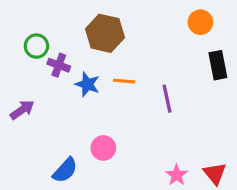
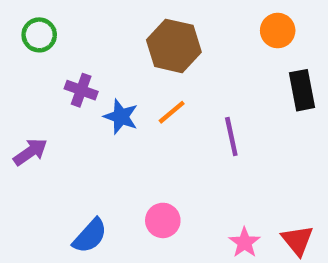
brown hexagon: (105, 33) -> (174, 46), moved
green circle: (36, 46) -> (39, 35), moved
orange line: (124, 81) -> (172, 112), turned -45
pink circle: (103, 148) -> (163, 220), moved

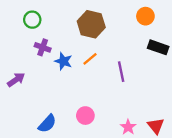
green circle: (39, 35) -> (32, 20), moved
black rectangle: (302, 90) -> (158, 47), turned -60

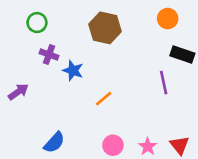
orange line: (90, 59) -> (104, 99), moved
purple line: (121, 72) -> (164, 83), moved
pink circle: (85, 116) -> (113, 145), moved

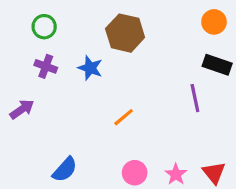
orange circle: (168, 19) -> (214, 22), moved
purple cross: (49, 55) -> (46, 66), moved
blue star: (73, 71) -> (90, 68), moved

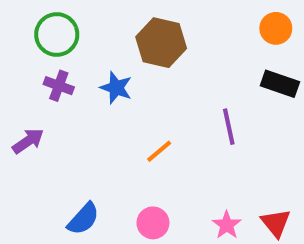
green circle: (44, 27) -> (57, 35), size x1.4
purple line: (195, 98) -> (229, 127), moved
pink circle: (135, 173) -> (153, 223), moved

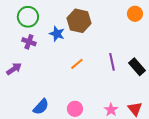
black rectangle: (280, 84) -> (137, 67), moved, turned 30
blue star: (116, 88) -> (57, 34), moved
orange line: (159, 151) -> (77, 64), moved

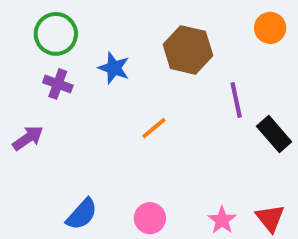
brown hexagon: (79, 21) -> (188, 50), moved
purple line: (112, 62) -> (236, 100), moved

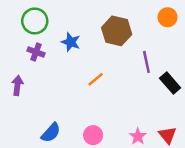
purple arrow: (28, 138) -> (17, 86), turned -48

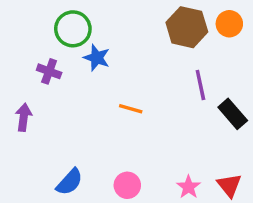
green circle: (35, 21) -> (73, 29), moved
brown hexagon: (117, 31) -> (187, 27), moved
orange line: (96, 79) -> (131, 109), turned 56

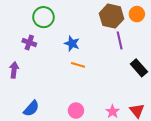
blue star: (97, 58) -> (72, 44), moved
purple line: (200, 85) -> (120, 40), moved
blue semicircle: (69, 182) -> (31, 108), moved

